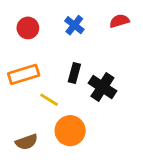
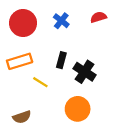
red circle: (28, 28) -> (23, 23), size x1.5
orange circle: (70, 131) -> (78, 109), moved

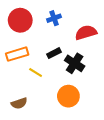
red semicircle: (98, 17) -> (86, 33), moved, size x1.5
blue cross: (61, 21) -> (54, 18), turned 32
black rectangle: (61, 60) -> (54, 53), turned 48

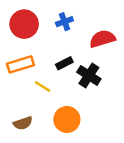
orange circle: (68, 96) -> (67, 119), moved

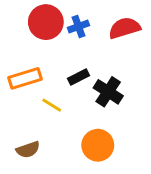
red circle: (24, 24) -> (46, 22), moved
red semicircle: (102, 39) -> (124, 28), moved
orange circle: (67, 119) -> (98, 145), moved

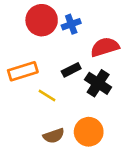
red semicircle: (124, 28) -> (105, 47), moved
brown semicircle: (28, 150) -> (54, 136), moved

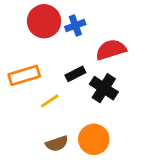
yellow line: (47, 95) -> (50, 101), turned -66

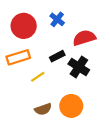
red circle: (44, 21) -> (24, 26), moved
blue cross: (75, 26) -> (57, 19), turned -32

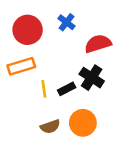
black rectangle: (57, 56) -> (67, 89), moved
yellow line: (38, 77) -> (44, 89), turned -64

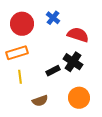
red semicircle: (98, 44) -> (78, 35), turned 35
yellow line: (44, 89) -> (20, 77), moved
orange circle: (83, 123) -> (79, 98), moved

